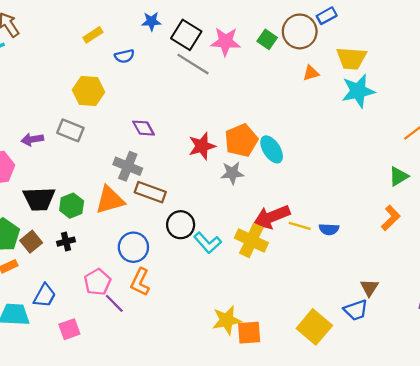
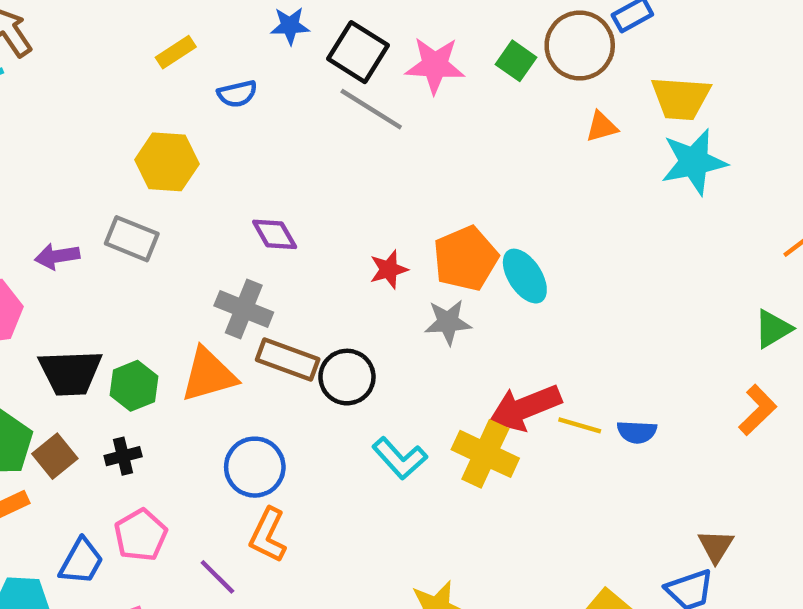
red star: (202, 146) -> (389, 269), size x0.7
black circle: (181, 225) -> (347, 377), moved
pink pentagon: (97, 282) -> (141, 535), moved

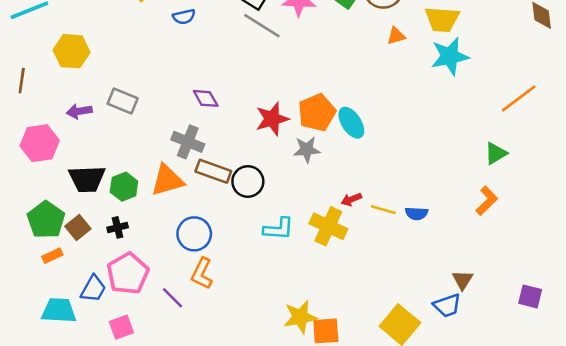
yellow hexagon: (167, 162) -> (72, 51), moved
red star: (389, 269) -> (272, 119), size x1.5
red arrow: (525, 408) -> (351, 199), size x0.5
cyan L-shape: (400, 458) -> (279, 229), turned -44
pink pentagon: (141, 535) -> (128, 273), size x1.4

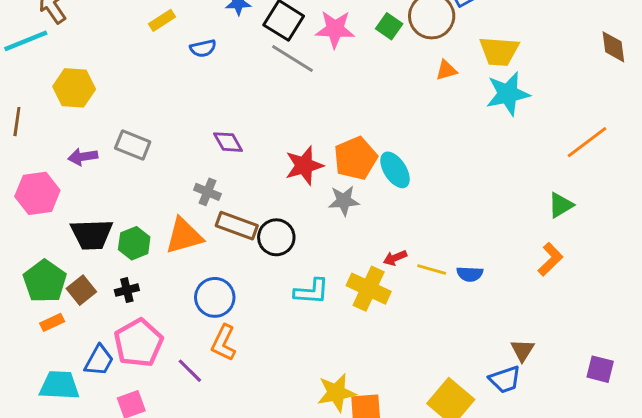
gray cross: (188, 142) -> (207, 192), size x0.7

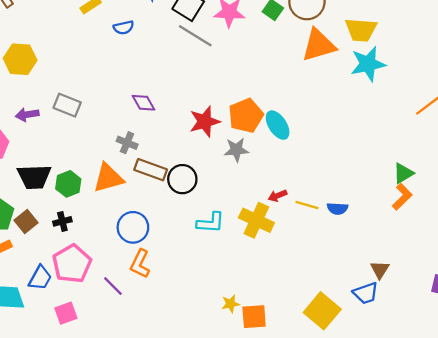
orange triangle: (446, 70) -> (319, 45), size x2.0
green triangle: (561, 205) -> (403, 173), moved
yellow star: (336, 393) -> (231, 304), size x0.6

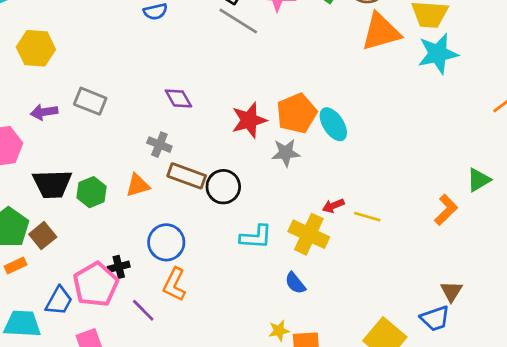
orange triangle: (108, 178) -> (138, 185), size x0.7
orange L-shape: (402, 197) -> (446, 210), moved
blue semicircle: (337, 209) -> (295, 283), moved, turned 48
black cross: (62, 221) -> (119, 267), moved

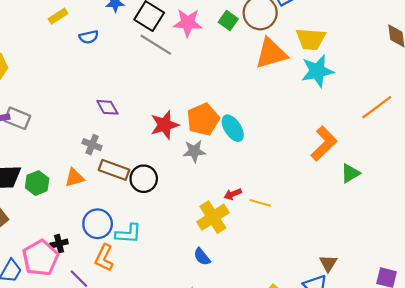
gray rectangle: (90, 101) -> (17, 118), moved
orange L-shape: (446, 210) -> (324, 144), moved, size x1.4
yellow cross: (309, 234) -> (213, 217), turned 32
cyan L-shape: (256, 237) -> (128, 234), moved

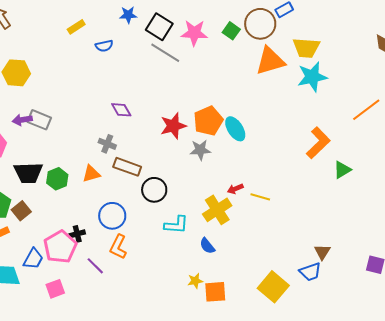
black circle: (144, 179) -> (154, 190), moved
cyan L-shape: (128, 234) -> (176, 225), moved

